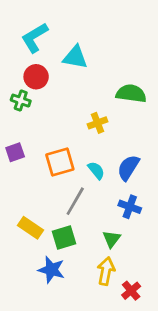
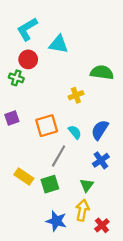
blue cross: (130, 207) -> (101, 160), turned 35
blue star: (51, 270) -> (56, 221), moved

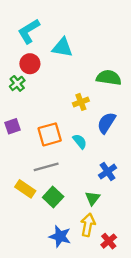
green cross: (16, 78) -> (17, 83), turned 32
blue semicircle: (100, 130) -> (106, 123), moved
gray line: (59, 156) -> (46, 167), moved, turned 45
green square: (50, 184) -> (53, 197), turned -30

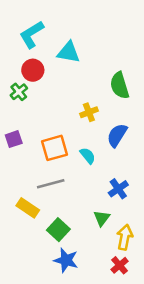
green semicircle: (109, 78) -> (120, 85), turned -115
green square: (53, 197) -> (58, 230), moved
yellow arrow: (88, 225) -> (125, 237), moved

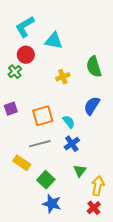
yellow cross: (89, 112) -> (63, 77), moved
blue cross: (118, 189) -> (72, 144), moved

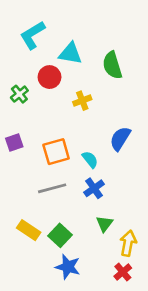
red circle: (26, 55) -> (50, 77), moved
green semicircle: (94, 67) -> (112, 65), moved
yellow rectangle: (22, 163) -> (29, 230), moved

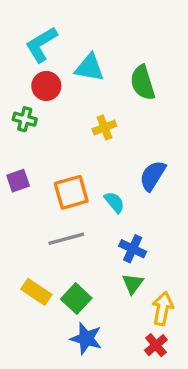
red circle: (50, 77) -> (46, 86), moved
green cross: (19, 94) -> (25, 119), turned -36
blue cross: (94, 188) -> (133, 249), moved, turned -30

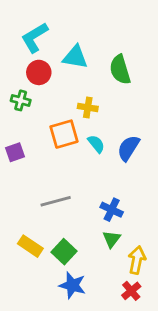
yellow cross: (104, 127) -> (88, 107), turned 30
orange square: (71, 192) -> (64, 134), moved
cyan semicircle: (114, 202) -> (96, 144), moved

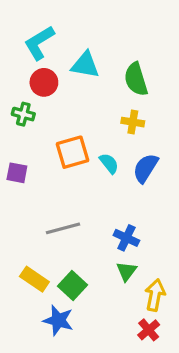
yellow cross: (88, 107) -> (133, 122), moved
purple square: (15, 152) -> (17, 173), turned 30
blue star: (72, 285) -> (58, 320), moved

